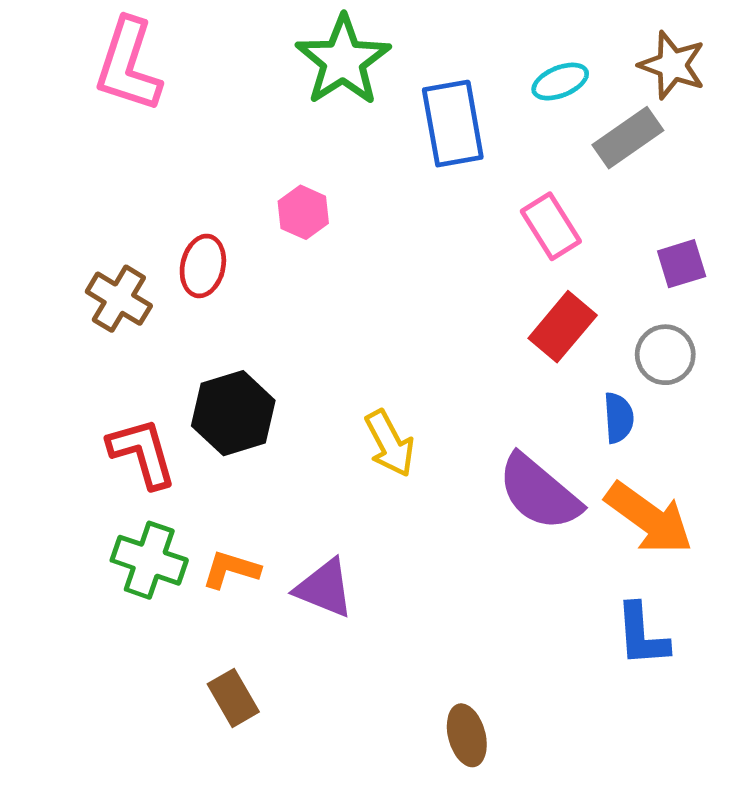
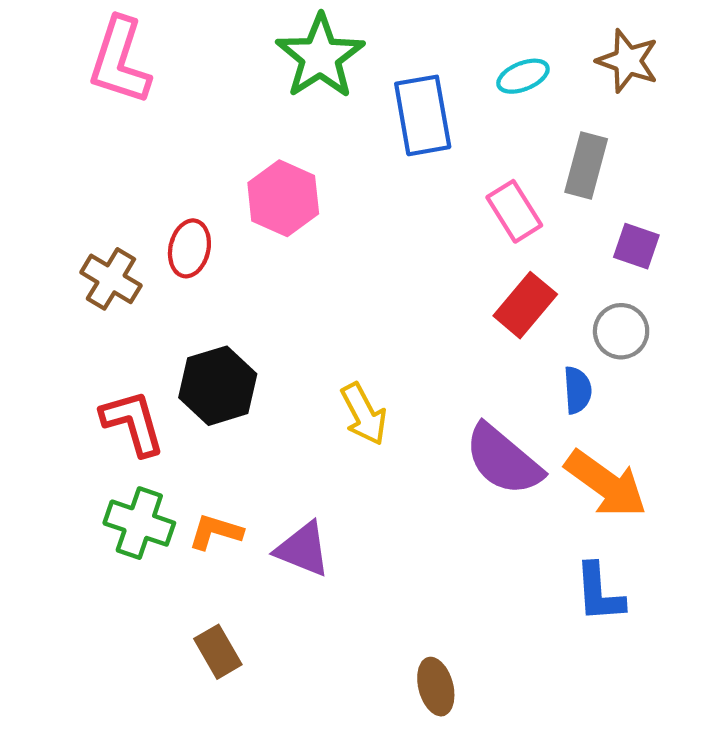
gray rectangle: (628, 138) -> (586, 166), moved, turned -40
pink hexagon: (303, 212) -> (283, 198), size x1.5
purple square: (682, 264) -> (636, 246), turned 36

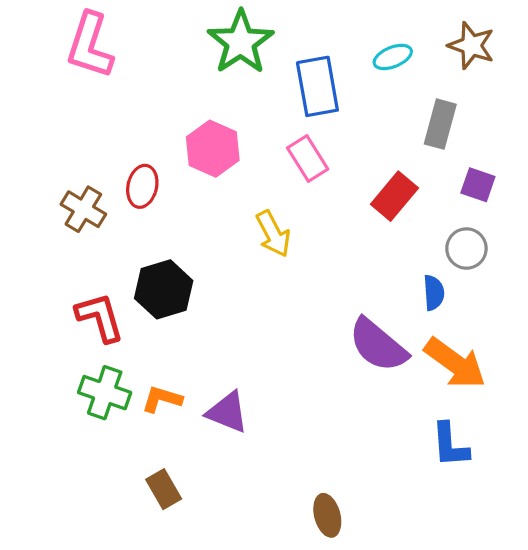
pink rectangle: (514, 211) -> (308, 158), moved
red rectangle: (525, 305) -> (394, 196), moved
yellow arrow: (364, 414) -> (273, 234), moved

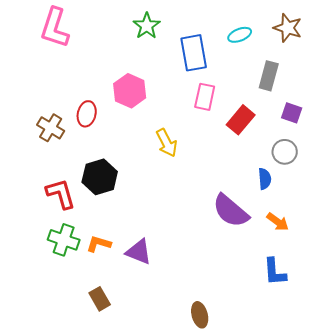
green star: (241, 42) -> (147, 26), size x0.7
pink rectangle: (308, 158) -> (205, 97), moved, turned 44
orange arrow: (455, 363) -> (278, 222), size x0.6

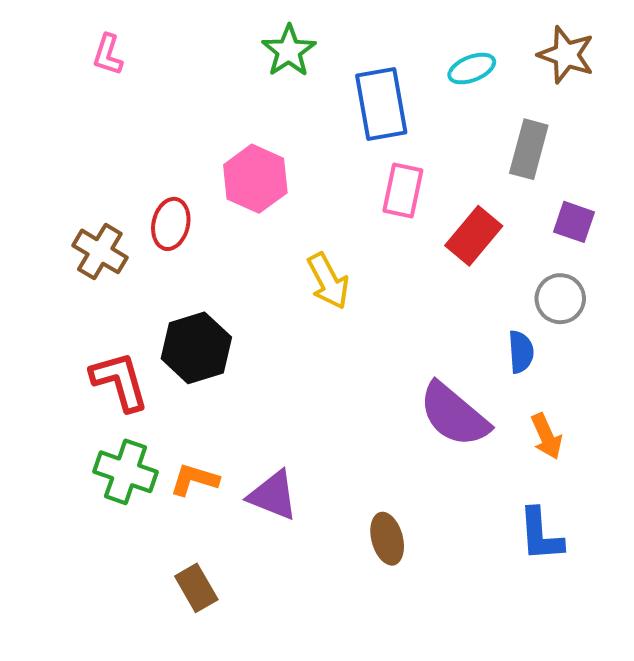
pink L-shape: (55, 28) -> (108, 55), size x0.5
orange arrow: (278, 222) -> (546, 436), turned 30
brown ellipse: (200, 315) -> (387, 539), moved

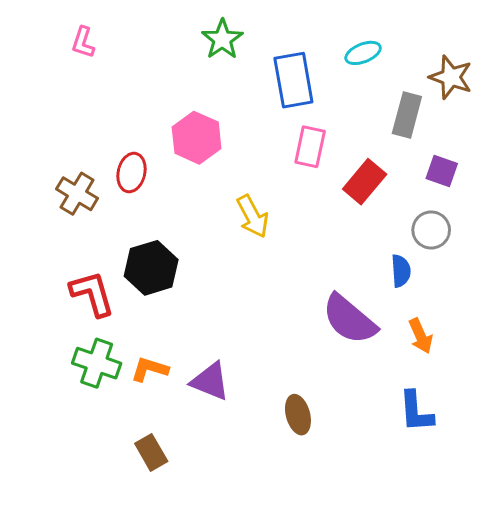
brown star: (566, 55) -> (451, 77), moved

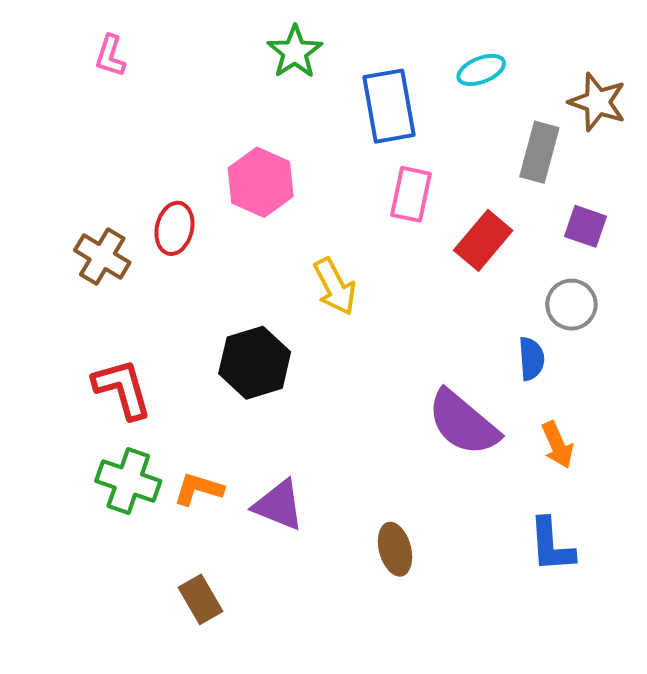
black hexagon: (151, 268) -> (255, 363), moved

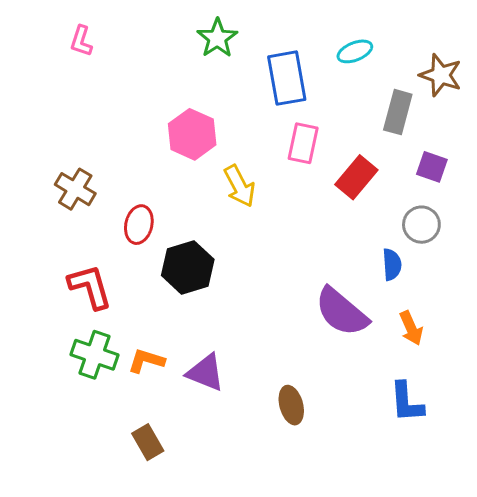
red ellipse: (174, 228) -> (139, 225), moved
yellow arrow: (335, 287) -> (239, 186), moved

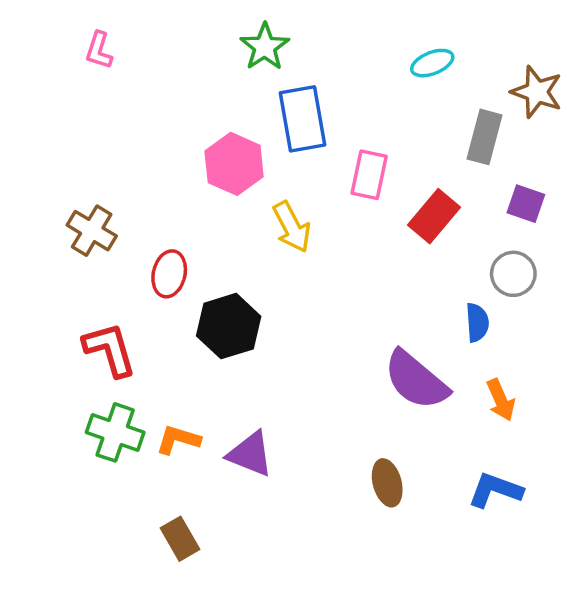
blue rectangle: (287, 78) -> (302, 119), moved
blue L-shape: (407, 402) -> (495, 490), turned 114
brown ellipse: (291, 405) -> (387, 483), moved

